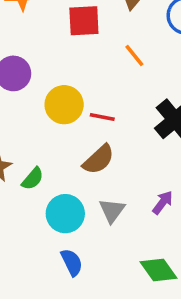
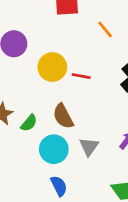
brown semicircle: (99, 159) -> (63, 116), moved, turned 105

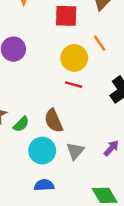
yellow circle: (52, 67) -> (74, 58), moved
blue semicircle: (59, 186) -> (44, 185), turned -72

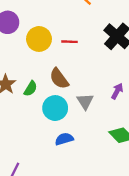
yellow circle: (74, 58) -> (39, 39), moved

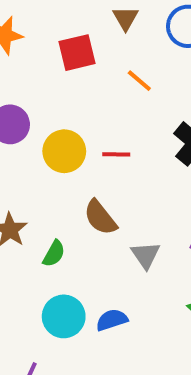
green semicircle: (31, 89) -> (54, 254), moved
cyan circle: (55, 108) -> (64, 316), moved

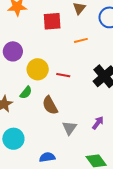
orange line: (139, 81) -> (81, 40), turned -64
green semicircle: (54, 254) -> (26, 93), moved
cyan circle: (64, 316) -> (13, 139), moved

